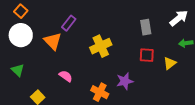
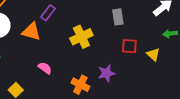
gray rectangle: (146, 27) -> (118, 17), moved
orange triangle: (53, 41) -> (31, 32), turned -30
yellow triangle: (170, 63) -> (153, 54), turned -40

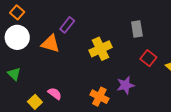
red square: (129, 46) -> (148, 58), turned 35
pink semicircle: (45, 68) -> (55, 94), moved

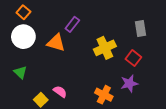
red square: (148, 58) -> (133, 58), moved

